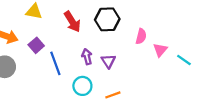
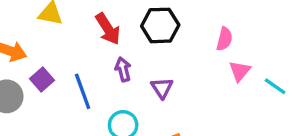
pink semicircle: (141, 36) -> (224, 39), moved
purple square: (36, 45) -> (42, 79), moved
purple arrow: (87, 57) -> (123, 69), moved

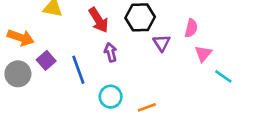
cyan line: (275, 86) -> (223, 76), moved
purple triangle: (162, 88) -> (162, 43), moved

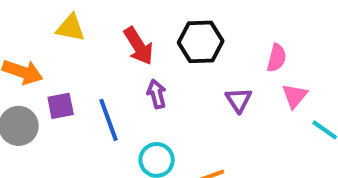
purple triangle: (162, 43) -> (239, 100), moved
purple square: (46, 60) -> (61, 106), turned 30

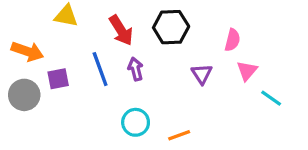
blue line: (109, 120) -> (100, 69), moved

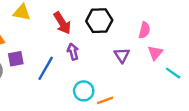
blue line: (100, 69) -> (46, 68), moved, turned 50
cyan circle: (136, 122) -> (84, 91), moved

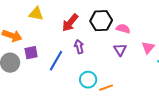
red arrow: (62, 23) -> (70, 23), turned 72
pink semicircle: (144, 30) -> (123, 29), moved, turned -88

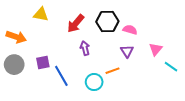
purple square: (31, 53) -> (43, 63), moved
blue line: (56, 61) -> (61, 76), moved, turned -60
orange line: (106, 88) -> (113, 71), moved

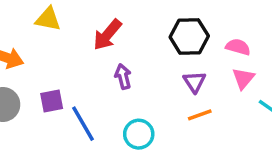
black hexagon: (107, 22) -> (189, 37), moved
pink semicircle: (130, 30) -> (238, 47), moved
orange line: (113, 71) -> (200, 115), moved

